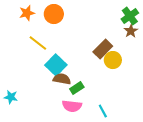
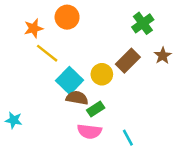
orange star: (27, 13) -> (34, 28), moved
green cross: (130, 16) -> (143, 23), moved
brown star: (131, 31) -> (163, 56), moved
yellow circle: (113, 60) -> (102, 74), moved

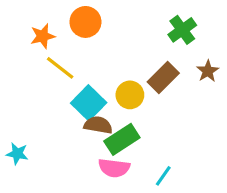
green rectangle: (96, 109) -> (122, 139), size x1.5
cyan line: (128, 138) -> (163, 176), turned 63

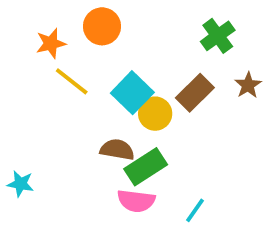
cyan square: (89, 103) -> (132, 93), moved

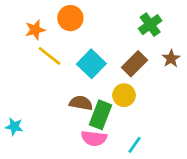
yellow circle: (155, 114) -> (124, 95), moved
green rectangle: (146, 167) -> (100, 115), turned -36

